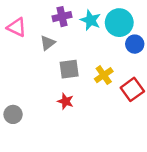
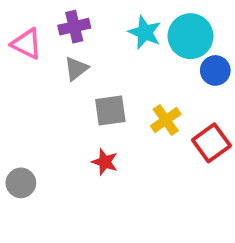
purple cross: (62, 17) -> (74, 27), moved

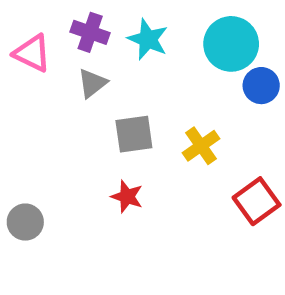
purple cross: (74, 27) -> (90, 32), turned 32
cyan star: (145, 32) -> (148, 39), moved
red square: (211, 143) -> (257, 201), moved

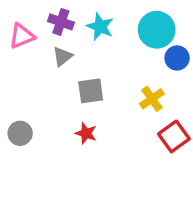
pink triangle: (32, 53) -> (22, 36), turned -48
yellow cross: (201, 146) -> (152, 99), moved
gray circle: (25, 222) -> (20, 133), moved

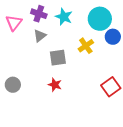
pink triangle: (22, 36) -> (14, 23), turned -30
yellow cross: (152, 99) -> (86, 46), moved

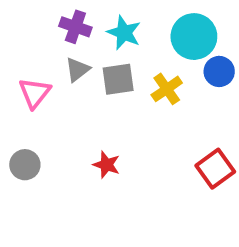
pink triangle: (14, 23) -> (35, 93), moved
gray square: (58, 58) -> (118, 79), moved

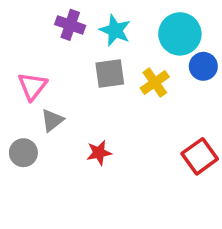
gray triangle: (77, 70) -> (52, 120), moved
red star: (107, 165) -> (99, 153), turned -30

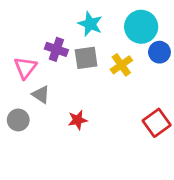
purple cross: (70, 25) -> (56, 49), moved
gray triangle: (52, 120) -> (41, 95), turned -48

